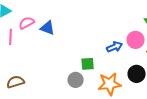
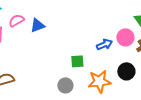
blue triangle: (48, 28) -> (37, 25), turned -42
gray circle: (76, 80) -> (65, 85), moved

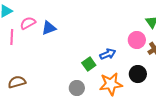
blue arrow: (104, 44) -> (108, 54), moved
green square: (77, 61) -> (89, 64), turned -32

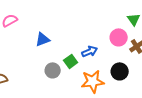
blue triangle: (49, 28) -> (43, 39), moved
gray circle: (77, 88) -> (53, 70), moved

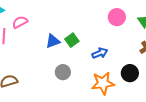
pink circle: (119, 37) -> (117, 17), moved
green square: (71, 61) -> (72, 40), moved

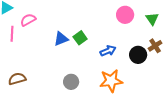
gray circle: (63, 72) -> (71, 82), moved
black circle: (130, 73) -> (138, 55), moved

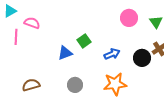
pink semicircle: (28, 20) -> (32, 23), turned 49
blue triangle: (61, 39) -> (65, 53), moved
brown semicircle: (17, 79) -> (31, 85), moved

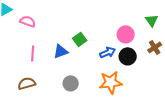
pink circle: (129, 18) -> (126, 34), moved
pink line: (16, 37) -> (33, 53), moved
black circle: (142, 58) -> (128, 56), moved

